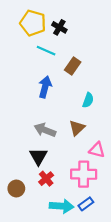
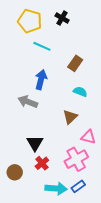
black cross: (59, 27) -> (62, 18), moved
brown rectangle: (73, 66) -> (75, 63), moved
cyan semicircle: (88, 100) -> (80, 92), turned -88
gray arrow: (45, 130) -> (28, 102), moved
pink cross: (84, 174) -> (76, 159), turned -30

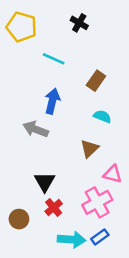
yellow pentagon: (30, 21) -> (22, 27), moved

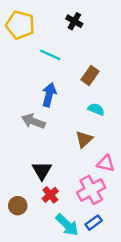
cyan arrow: (72, 240) -> (67, 225), turned 40

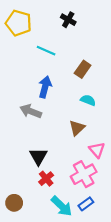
pink triangle: (106, 163) -> (97, 150), turned 35
brown circle: (18, 206) -> (14, 203), moved

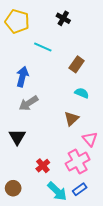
blue arrow: (45, 87) -> (22, 77), moved
gray arrow: (31, 111) -> (28, 103), turned -54
black triangle: (38, 156) -> (17, 137), moved

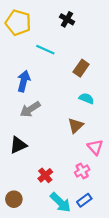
black triangle: (17, 137) -> (18, 145), turned 36
pink cross: (78, 162) -> (82, 171), size x0.6

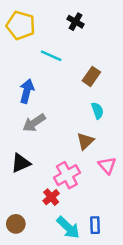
cyan semicircle: (86, 98) -> (97, 111), turned 48
pink cross: (82, 171) -> (67, 175), moved, size x1.5
blue rectangle: (84, 200) -> (95, 225), turned -56

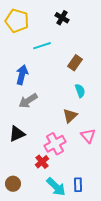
cyan line: (51, 56) -> (42, 46), turned -42

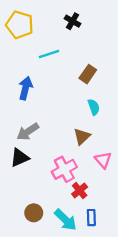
gray arrow: (28, 101) -> (28, 132), moved
red cross: (42, 162) -> (80, 191), moved
brown circle: (13, 184) -> (34, 213), moved

